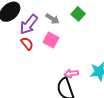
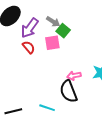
green square: (78, 14) -> (63, 31), moved
pink square: (51, 40) -> (52, 43), turned -35

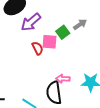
gray arrow: (53, 22) -> (80, 24), moved, turned -80
red semicircle: (29, 47) -> (38, 48), moved

